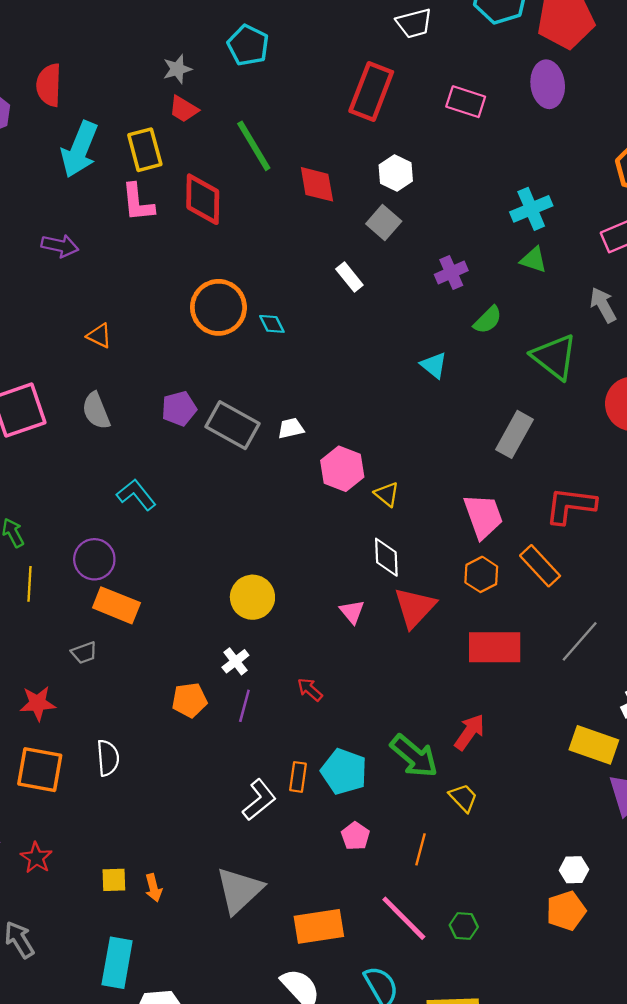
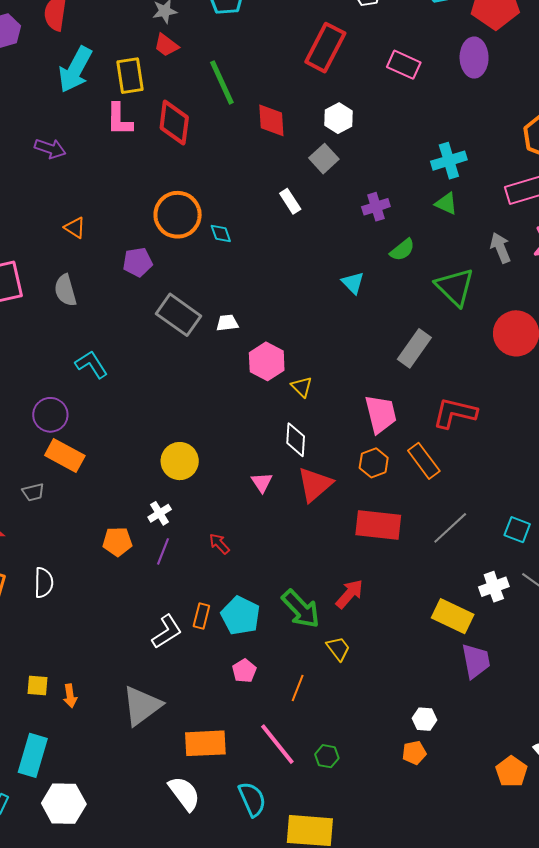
purple pentagon: (179, 409) -> (138, 262), moved
orange pentagon: (566, 911) -> (414, 753), size x0.7

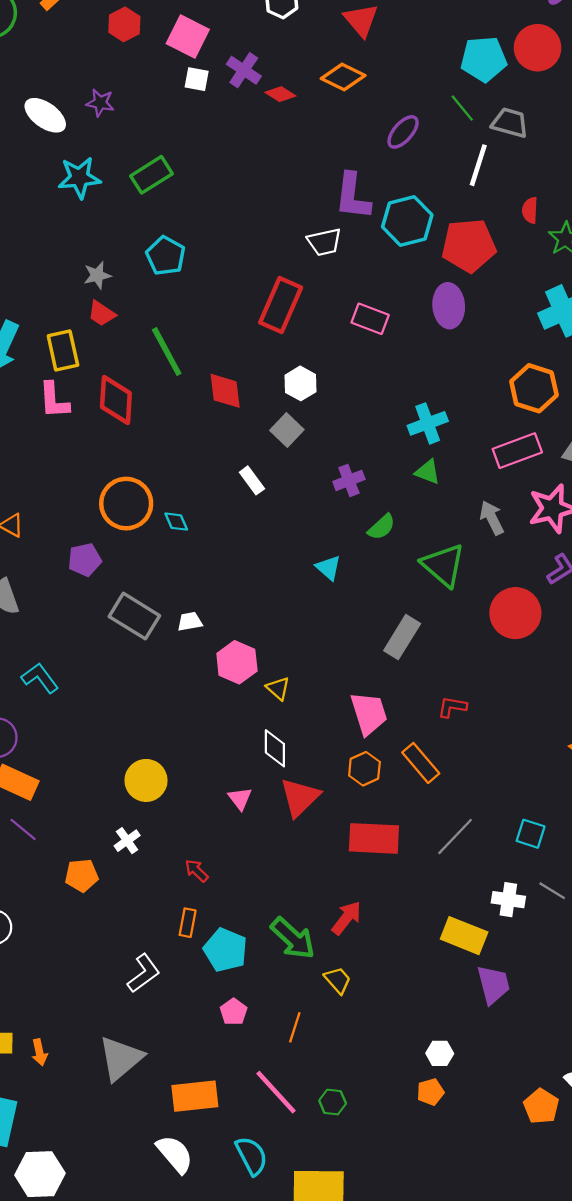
red L-shape: (455, 413) -> (452, 707), size x0.6
purple line: (163, 551) -> (23, 829), moved, turned -68
white cross: (494, 587) -> (508, 900), turned 32
orange rectangle: (201, 616) -> (188, 923), moved

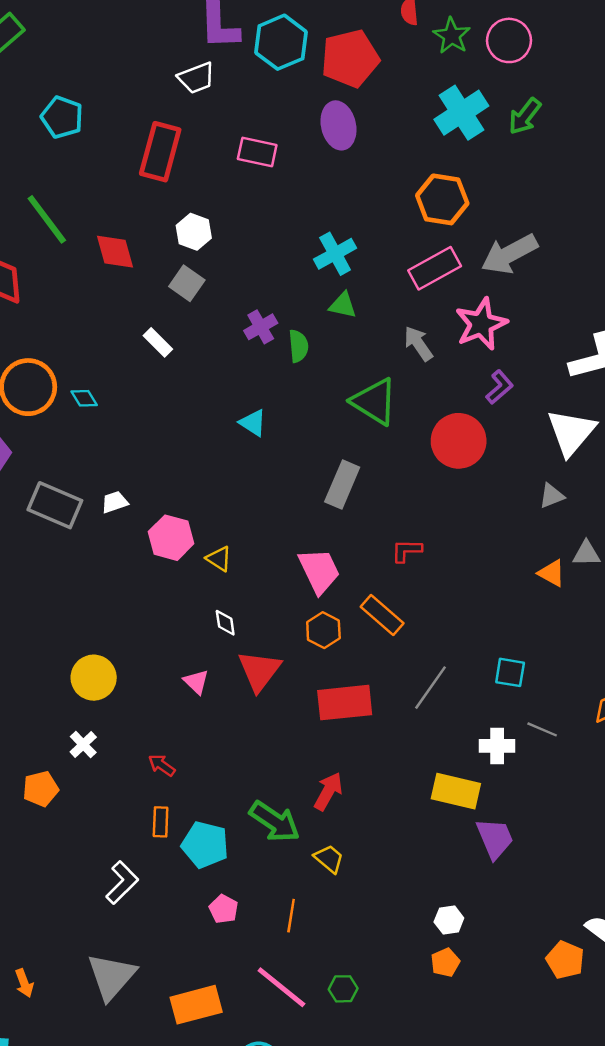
cyan pentagon: (166, 256) -> (62, 117), moved
green semicircle: (382, 527) -> (298, 346), moved, turned -44
white diamond: (275, 748) -> (225, 623), size x0.7

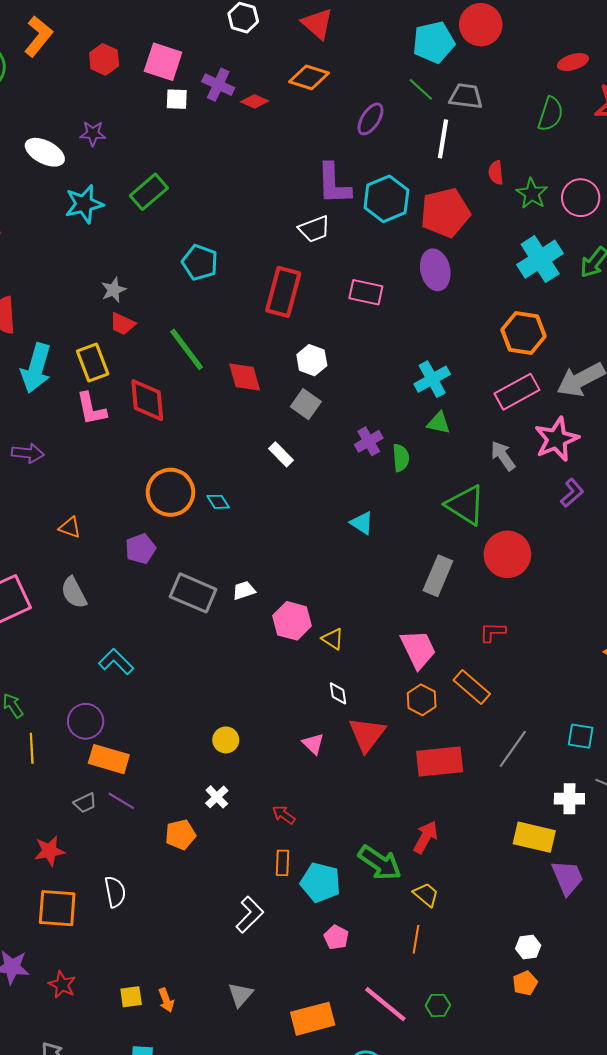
red circle: (459, 441) -> (507, 554), moved
yellow circle: (94, 678) -> (226, 740), size x0.7
orange line: (291, 916) -> (416, 939), moved
gray triangle: (111, 976) -> (241, 995), size x0.6

